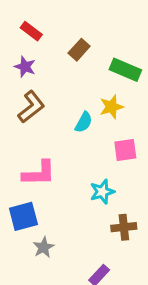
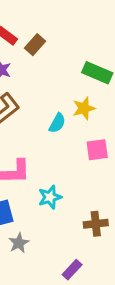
brown rectangle: (79, 50) -> (35, 45), moved
cyan star: (102, 192) -> (50, 197), moved

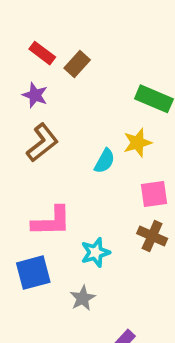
brown cross: (96, 224) -> (152, 236), moved, turned 30
gray star: (19, 243) -> (83, 298), moved

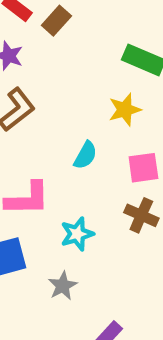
cyan semicircle: (105, 161) -> (85, 155), moved

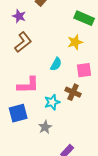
brown cross: (141, 215) -> (73, 92), moved

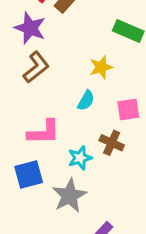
purple star: (19, 16) -> (30, 28), size x1.5
yellow star: (75, 42) -> (101, 67), moved
gray star: (45, 127) -> (69, 196), size x1.6

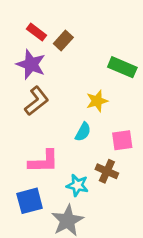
cyan star: (80, 158) -> (77, 185), turned 30

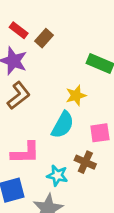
cyan semicircle: (83, 132) -> (63, 125), size x1.5

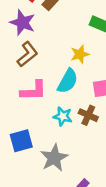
pink L-shape: (25, 153) -> (33, 91), moved
cyan star: (57, 175) -> (63, 116), moved

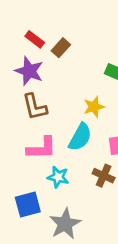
brown L-shape: (27, 54) -> (35, 107), turned 115
cyan star: (63, 116) -> (58, 177), moved

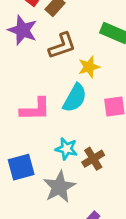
brown L-shape: (35, 107) -> (62, 46), moved, turned -96
brown cross: (104, 176) -> (93, 159), moved, turned 35
cyan star: (58, 177) -> (66, 149), moved

